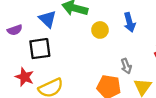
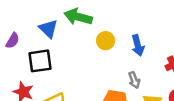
blue arrow: (130, 22) -> (138, 45), moved
purple semicircle: (15, 30) -> (13, 41), turned -40

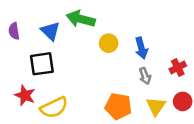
purple semicircle: (13, 41) -> (14, 31), moved, turned 140
gray arrow: (134, 80) -> (145, 76), moved

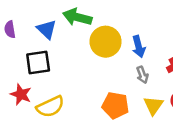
yellow circle: (109, 43) -> (106, 42), size x1.6

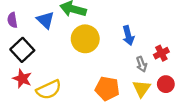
yellow circle: (106, 42) -> (85, 39), moved
black square: (38, 63) -> (22, 50), moved, turned -35
gray arrow: (142, 75) -> (142, 64), moved

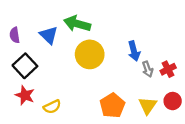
gray arrow: (142, 64) -> (148, 69), moved
orange pentagon: (107, 89) -> (112, 106), turned 30
yellow semicircle: (49, 90) -> (52, 107), size x0.7

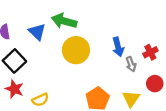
red cross: (168, 69) -> (150, 52), moved
red circle: (173, 101) -> (155, 84), moved

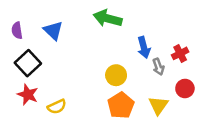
green arrow: (64, 21) -> (108, 18), moved
yellow circle: (76, 50) -> (116, 75), moved, size x0.7

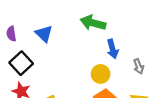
blue arrow: (144, 47) -> (113, 49), moved

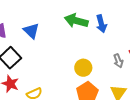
blue arrow: (113, 49) -> (101, 24), moved

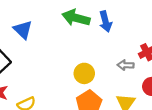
gray arrow: (118, 61) -> (126, 65), turned 112

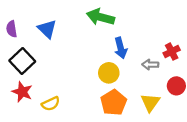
blue arrow: (106, 21) -> (121, 48), moved

